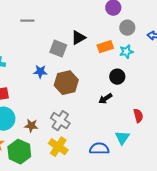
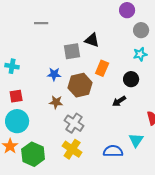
black triangle: (78, 38) -> (92, 40), turned 49
orange rectangle: (105, 47) -> (102, 68), moved, turned -49
gray square: (58, 49) -> (72, 51), turned -30
brown star: (31, 126) -> (56, 102), moved

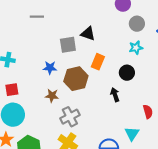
black arrow: (119, 101) -> (115, 95), turned 104
gray cross: (74, 123) -> (70, 117), turned 30

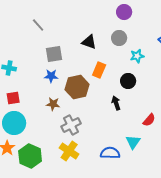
gray line: (37, 17) -> (38, 25), turned 48
gray circle: (137, 24) -> (119, 38), moved
gray square: (68, 45) -> (54, 54), moved
red semicircle: (148, 112) -> (149, 120), turned 56

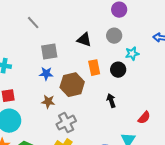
orange rectangle: (99, 70) -> (94, 68), turned -35
black circle: (128, 81) -> (118, 70), moved

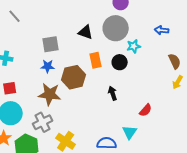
gray line: (33, 23) -> (15, 16), moved
gray circle: (114, 36) -> (116, 28), size x1.6
brown star: (48, 102) -> (50, 94), size x1.6
gray cross: (66, 123) -> (43, 122), moved

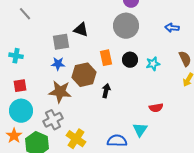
black triangle: (86, 32) -> (81, 30), moved
cyan star: (134, 46) -> (153, 64), moved
black arrow: (113, 93) -> (106, 91), moved, turned 32
red semicircle: (146, 110) -> (156, 108), turned 40

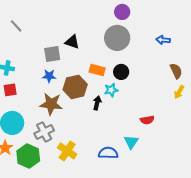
orange rectangle: (106, 58) -> (97, 70), turned -63
cyan star: (153, 64) -> (111, 90), moved
red square: (20, 86) -> (10, 90), moved

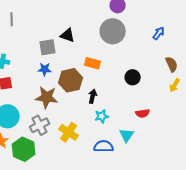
gray line: (16, 26) -> (12, 19), turned 40
blue arrow: (163, 40) -> (159, 33), turned 120
black circle: (121, 72) -> (133, 77), moved
cyan star: (111, 90) -> (102, 116), moved
yellow cross: (67, 151) -> (69, 132), moved

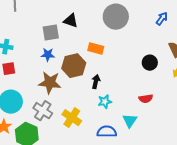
black circle: (133, 77) -> (150, 63), moved
gray cross: (40, 125) -> (43, 111), turned -30

